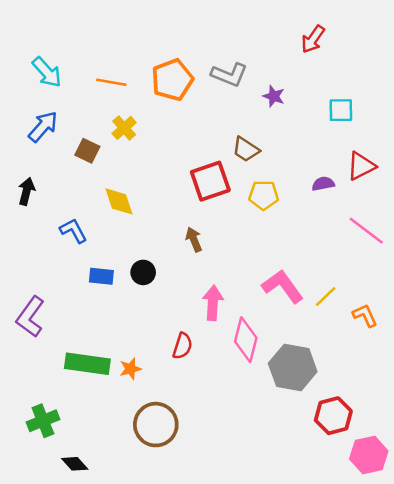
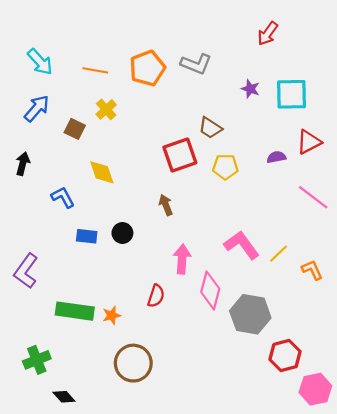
purple star: (274, 96) -> (250, 89), moved
cyan square: (341, 110) -> (292, 94), size x1.5

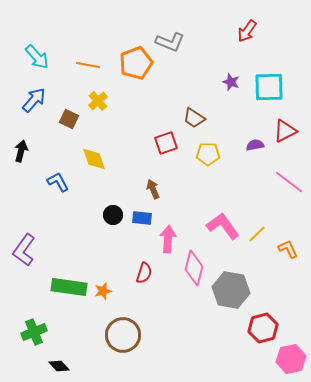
gray L-shape: (196, 64) -> (170, 42), moved
red square: (180, 155) -> (166, 143), size x0.7
blue rectangle: (87, 236) -> (142, 218), moved

